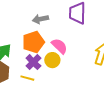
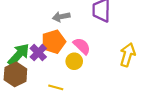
purple cross: (33, 62) -> (38, 53), moved
yellow line: (27, 78) -> (56, 87), moved

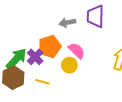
gray arrow: (61, 17) -> (67, 23), moved
yellow line: (56, 87) -> (42, 82), moved

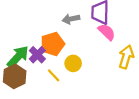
pink semicircle: (77, 51) -> (107, 32), moved
yellow line: (42, 82) -> (54, 75), moved, turned 32

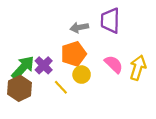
pink semicircle: (107, 32) -> (114, 64), moved
orange pentagon: (53, 44) -> (74, 54), moved

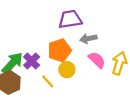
purple trapezoid: (110, 21) -> (70, 19), moved, turned 80
gray arrow: (79, 27) -> (88, 39), moved

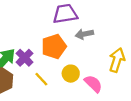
pink semicircle: (97, 60) -> (93, 84), moved
yellow circle: (67, 70) -> (71, 74), moved

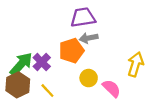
gray arrow: (84, 34) -> (89, 38), moved
yellow line: (41, 79) -> (47, 91), moved

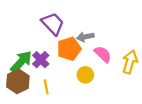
purple trapezoid: (83, 17) -> (53, 24), moved, turned 55
pink semicircle: (111, 88) -> (103, 54), moved
yellow line: (47, 91) -> (46, 87), turned 32

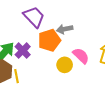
pink semicircle: (103, 54) -> (81, 56), moved
yellow line: (46, 87) -> (17, 76), moved

